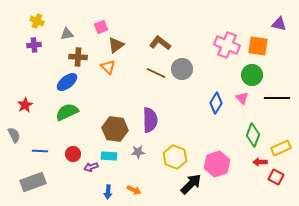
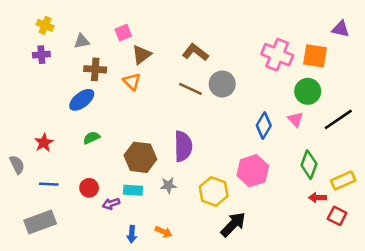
black line: (277, 98) -> (338, 119), turned -35
red star: (25, 105) -> (44, 143), moved
green semicircle: (67, 112) -> (91, 138), moved, size x0.6
pink hexagon: (217, 164) -> (253, 171), moved

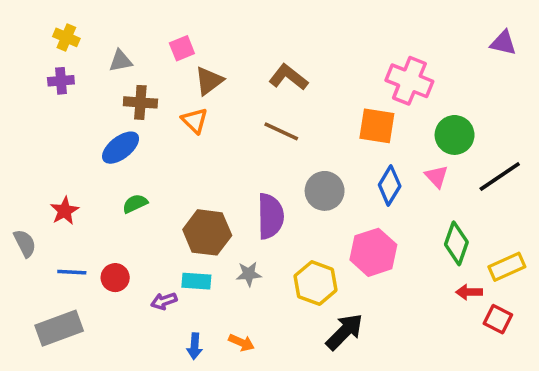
orange square: (315, 56) -> (377, 126), moved
gray circle: (222, 84) -> (325, 191), moved
red circle: (89, 188) -> (115, 278), moved

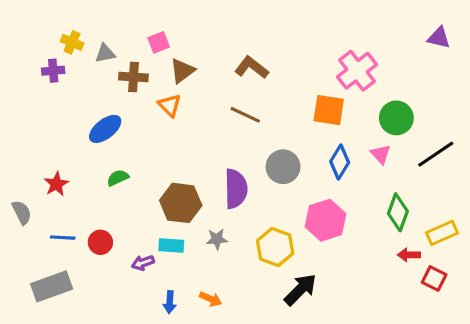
yellow cross: (66, 37) -> (72, 42), moved
pink cross: (409, 81) -> (357, 71), turned 30
brown cross: (140, 102) -> (133, 77), moved

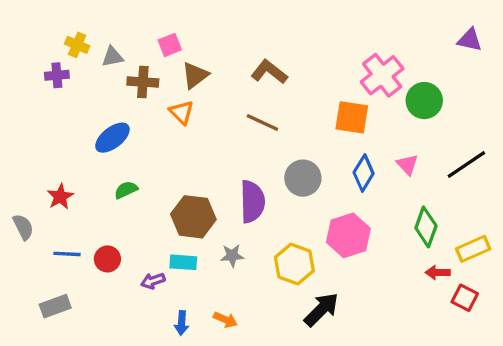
green circle: (396, 118) -> (424, 101), moved
gray rectangle: (52, 286) -> (55, 306), size x0.7

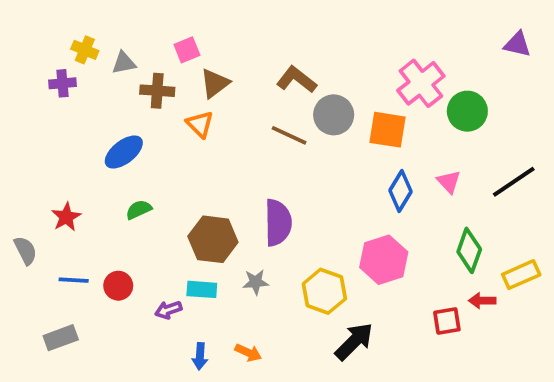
gray circle: (303, 178) -> (334, 115), moved
red square: (465, 298) -> (447, 321), moved, turned -36

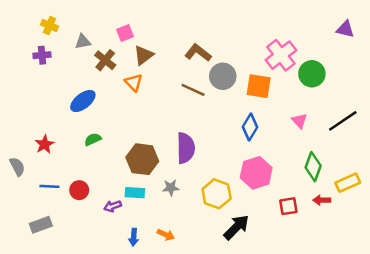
yellow cross: (85, 50) -> (49, 25), moved
brown cross: (157, 91) -> (105, 60), turned 35
blue diamond: (400, 191) -> (250, 127), moved
red square: (447, 321) -> (288, 206), moved

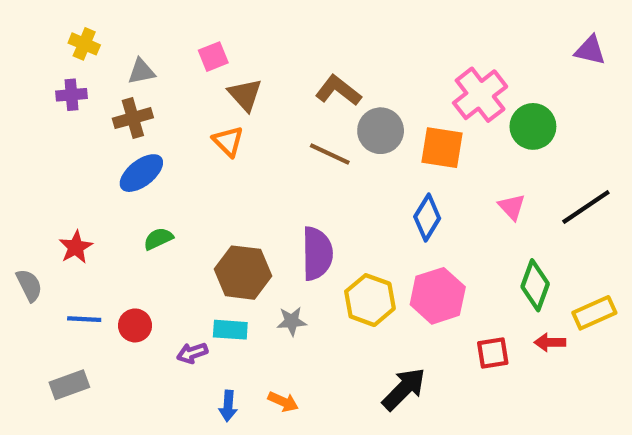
brown triangle: (144, 55) -> (245, 95), turned -35
brown cross: (105, 60) -> (133, 118), moved, turned 35
yellow hexagon: (217, 194) -> (370, 300), moved

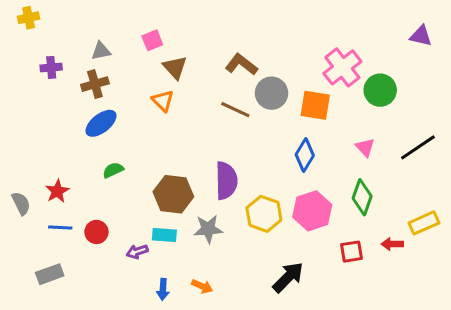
yellow cross: (84, 44) -> (29, 18), moved, turned -35
red star: (76, 247) -> (57, 191), moved
green diamond: (535, 285) -> (362, 197), moved
gray star: (292, 321) -> (208, 229), size x1.4

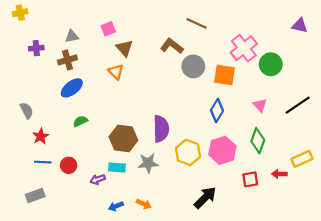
brown line: (235, 110) -> (197, 23), moved
gray semicircle: (21, 203) -> (27, 110), moved
blue arrow: (163, 289) -> (116, 206), turned 64

